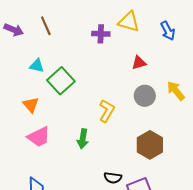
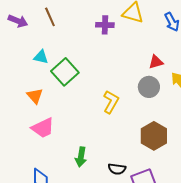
red triangle: (139, 63) -> (156, 62), moved
green arrow: (83, 139) -> (81, 157), moved

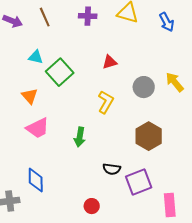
purple cross: (105, 25) -> (88, 16), moved
red triangle: (156, 62) -> (110, 62), moved
green arrow: (81, 157) -> (80, 137), moved

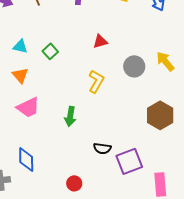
cyan triangle: (36, 57) -> (20, 46), moved
green square: (60, 72) -> (50, 51), size x0.6
brown hexagon: (149, 136) -> (160, 115), moved
red circle: (92, 206) -> (74, 183), moved

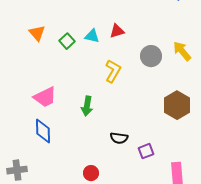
cyan triangle: (20, 46) -> (92, 36), moved
orange triangle: (20, 75) -> (37, 33), moved
blue diamond: (26, 159) -> (43, 131), moved
purple square: (129, 161) -> (146, 151), size x0.6

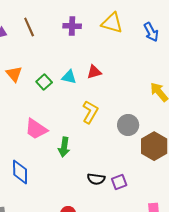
gray circle: (151, 56) -> (128, 125), moved
pink trapezoid: (45, 97) -> (36, 129), moved, turned 60
purple square: (146, 151) -> (119, 182), moved

